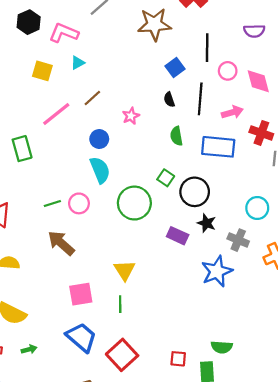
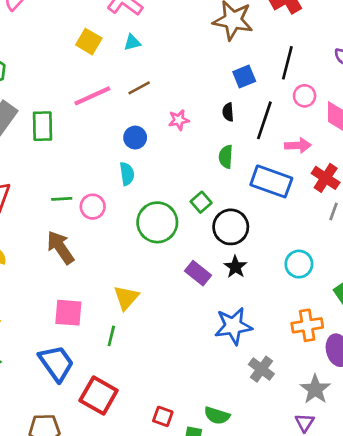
cyan semicircle: (100, 170) -> (127, 174), size x0.7
gray cross: (238, 240) -> (261, 369), moved
red square: (122, 355) -> (99, 396), turned -32

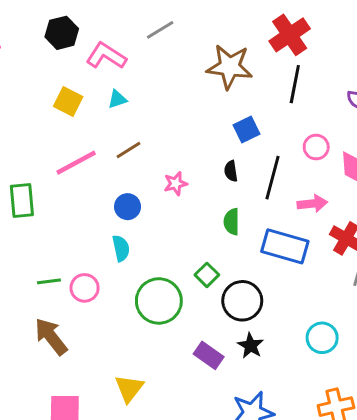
black line: (287, 63) -> (295, 84), moved

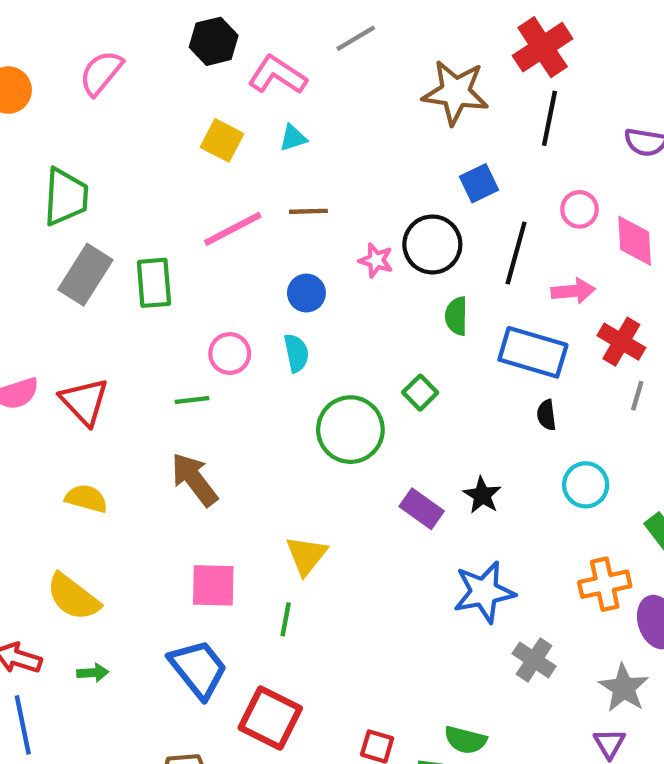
brown line: (128, 150) -> (308, 211), turned 30
black semicircle: (231, 171) -> (546, 415), moved
pink star: (176, 184) -> (376, 260), turned 30
pink circle: (85, 288) -> (230, 354), moved
black circle: (242, 301) -> (432, 244), moved

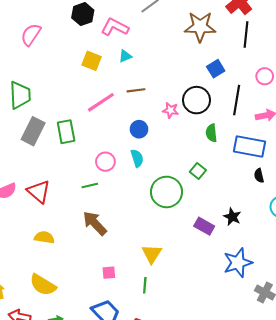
pink square: (213, 585) -> (109, 273), size x0.6

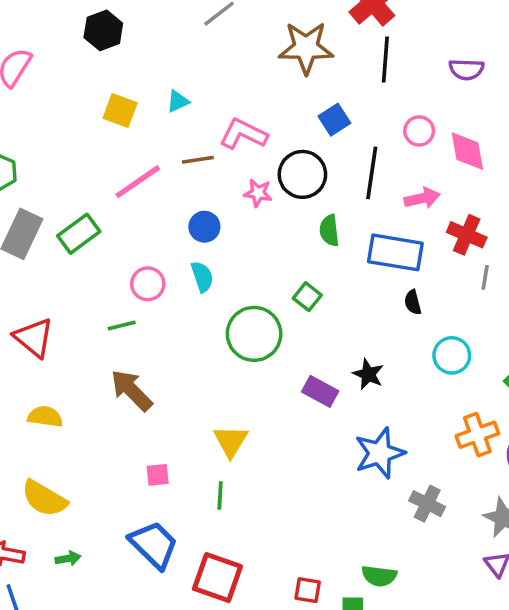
pink L-shape: (115, 27) -> (243, 134), moved
green rectangle: (66, 132) -> (79, 234), turned 65

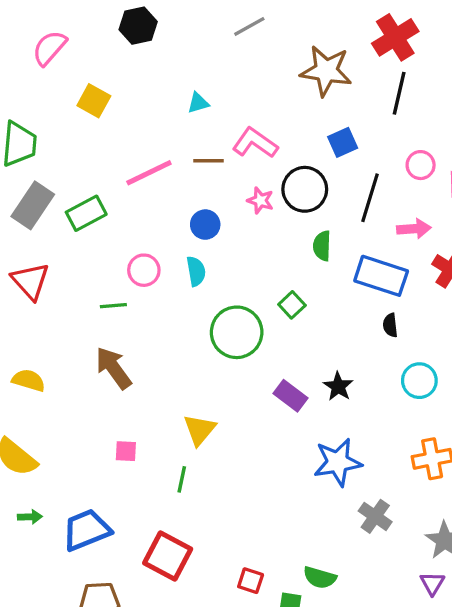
yellow square: (120, 110) -> (94, 101), moved
red triangle: (34, 338) -> (30, 281), moved
blue trapezoid: (154, 545) -> (86, 530), moved, turned -75

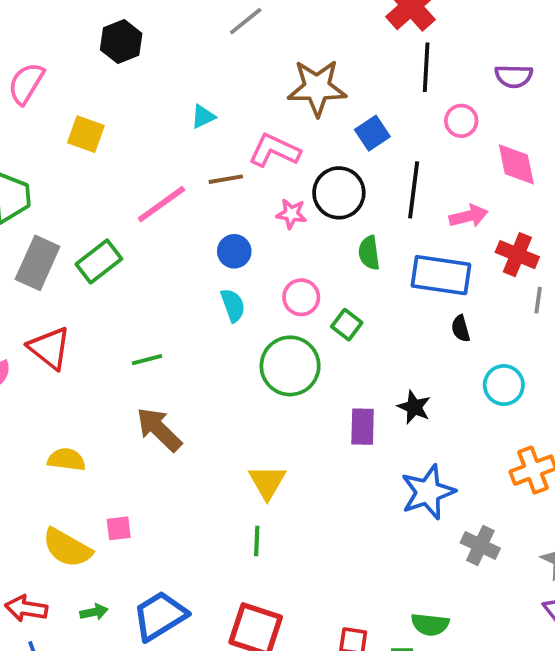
brown star: (326, 71) -> (317, 88), moved
pink circle: (421, 165) -> (461, 121), moved
pink circle: (144, 270) -> (301, 297), moved
purple rectangle: (291, 396) -> (363, 427), turned 64
pink square: (126, 451) -> (119, 528), moved

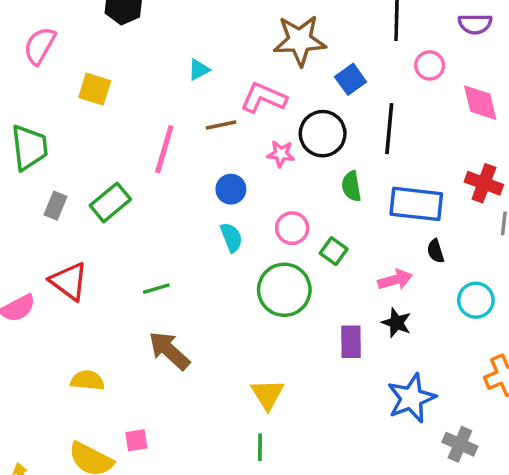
pink line: (161, 204) -> (164, 149), turned -36
pink arrow: (469, 216) -> (395, 280), moved
gray rectangle: (38, 263) -> (56, 206), size x0.6

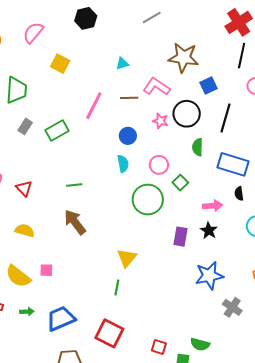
red triangle: (69, 281) -> (24, 188), moved, size x0.7

